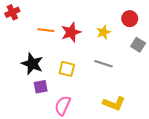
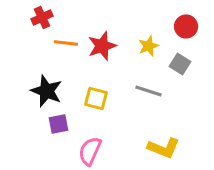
red cross: (12, 12) -> (42, 17), moved
gray square: (138, 45) -> (180, 64), moved

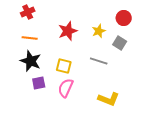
orange line: (66, 43) -> (30, 38), moved
pink semicircle: (90, 151) -> (66, 88), moved

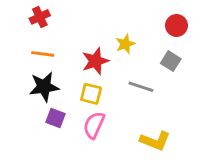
red star: (68, 31) -> (95, 61), moved
yellow star: (99, 31) -> (125, 44), moved
black star: (31, 61) -> (44, 87), turned -30
purple square: (39, 83) -> (55, 118), turned 32

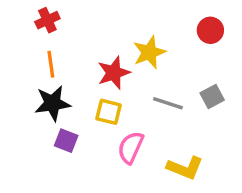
yellow star: (125, 44) -> (149, 52), size x1.4
orange line: (43, 54) -> (51, 64), turned 75
gray square: (171, 61) -> (212, 96), moved, turned 30
pink semicircle: (94, 125) -> (131, 147), moved

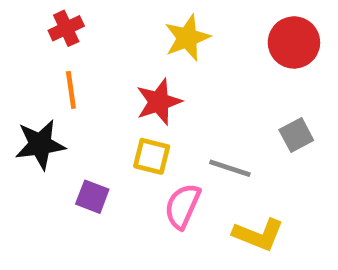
red circle: (210, 30) -> (294, 42), size x1.4
yellow star: (149, 52) -> (187, 38), moved
black star: (53, 103) -> (40, 144), moved
gray line: (168, 103) -> (230, 168), moved

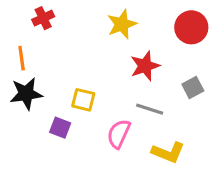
orange line: (71, 90) -> (22, 58), moved
red star: (159, 102) -> (145, 66), moved
yellow square: (152, 156) -> (83, 100), moved

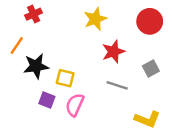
orange line: (22, 58) -> (17, 46), turned 42
black star: (26, 94) -> (36, 66), moved
pink semicircle: (119, 134) -> (75, 105), moved
yellow L-shape: (168, 152) -> (147, 119), moved

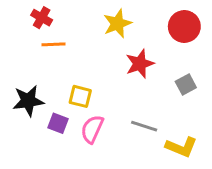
red cross: (34, 14) -> (42, 18), turned -35
orange line: (17, 46) -> (53, 44), moved, turned 54
black star: (36, 66) -> (28, 101), moved
gray line: (117, 85) -> (144, 126), moved

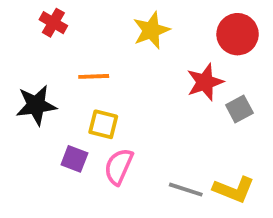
orange line: (53, 44) -> (94, 76), moved
red star: (140, 64) -> (205, 82), moved
black star: (28, 101) -> (36, 105), moved
gray line: (144, 126) -> (186, 190), moved

